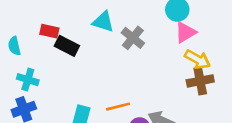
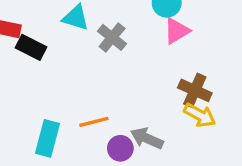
yellow arrow: (197, 59) -> (200, 115), moved
brown cross: (200, 81) -> (195, 90), turned 35

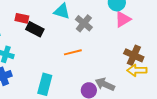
yellow arrow: (200, 115) -> (137, 70), turned 150
orange line: (94, 122) -> (73, 52), moved

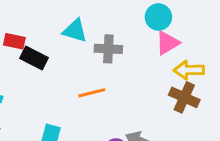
gray cross: (84, 23) -> (108, 49), turned -36
yellow arrow: (137, 70) -> (189, 70), moved

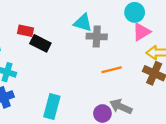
cyan triangle: (75, 31) -> (83, 23), moved
orange line: (92, 93) -> (112, 70), moved

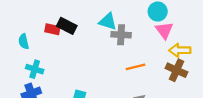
pink triangle: (141, 32) -> (164, 30), turned -36
black rectangle: (40, 43) -> (67, 26), moved

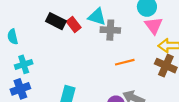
red rectangle: (52, 29) -> (74, 24), moved, turned 40
cyan cross: (35, 69) -> (24, 64), turned -35

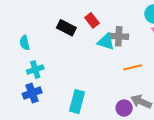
cyan triangle: (97, 17) -> (106, 42), moved
red rectangle: (74, 24) -> (92, 20), moved

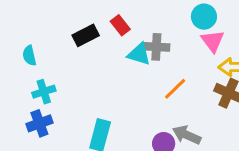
black rectangle: (66, 28) -> (86, 35), turned -54
orange line: (133, 67) -> (175, 89), turned -30

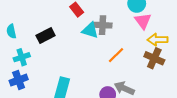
black rectangle: (86, 35) -> (46, 35), moved

